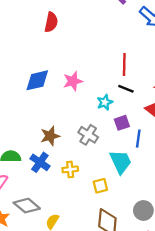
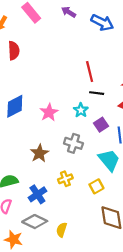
pink star: (73, 81) -> (49, 112), moved
blue cross: (40, 162) -> (37, 194), moved, turned 36

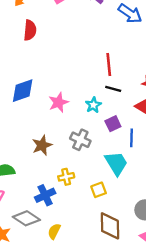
blue cross: (37, 194) -> (45, 195), moved

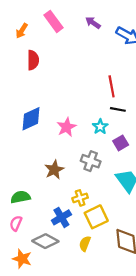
yellow square: (99, 190) -> (96, 217), moved, size x1.5
yellow semicircle: (54, 231) -> (85, 244), moved

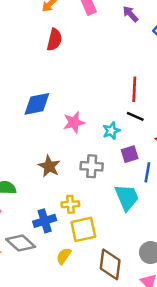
gray cross: (91, 161) -> (92, 166), turned -30
brown star: (54, 170) -> (49, 166), turned -30

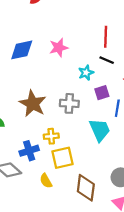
pink star: (74, 122) -> (59, 48), moved
brown star: (49, 166) -> (33, 104), size x1.4
yellow semicircle: (64, 256) -> (46, 181), turned -64

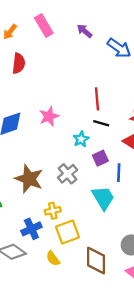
gray cross: (69, 103) -> (68, 174), turned -36

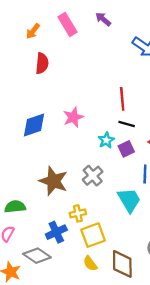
purple arrow: (84, 31) -> (103, 19), moved
purple square: (100, 158) -> (126, 149), moved
yellow semicircle: (53, 258) -> (90, 263), moved

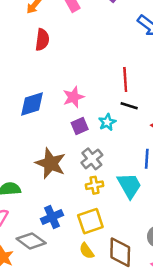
purple square: (126, 149) -> (80, 126), moved
yellow cross: (78, 213) -> (94, 185), moved

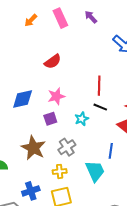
red semicircle: (42, 40) -> (53, 62), moved, turned 42
purple square: (80, 126) -> (50, 119), moved
yellow cross: (94, 185) -> (60, 171), moved

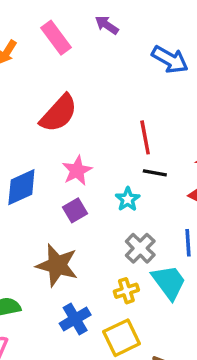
red semicircle: (53, 62) -> (59, 113), size x1.4
gray cross: (67, 147) -> (140, 248), moved
yellow cross: (60, 171) -> (126, 291), moved
blue cross: (31, 191) -> (75, 319), moved

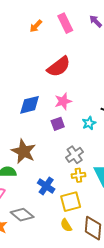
gray cross: (140, 248) -> (75, 155), moved
brown star: (57, 265) -> (24, 151), moved
blue cross: (75, 319) -> (46, 186), turned -36

